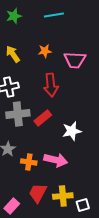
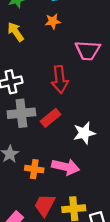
orange star: (45, 51) -> (53, 21), moved
yellow arrow: (13, 54) -> (16, 32), moved

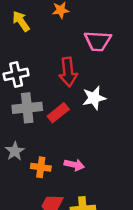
white star: (84, 133) -> (94, 98), moved
pink arrow: (66, 167) -> (74, 165), size x0.7

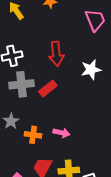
pink trapezoid: (98, 41) -> (95, 20), moved, turned -115
white star: (94, 98) -> (91, 70), moved

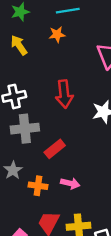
red rectangle: (48, 89) -> (55, 149), moved

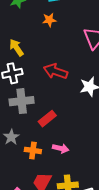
yellow arrow: (19, 45) -> (16, 48), moved
red arrow: (64, 94) -> (56, 71), turned 115

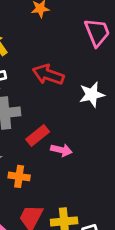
pink arrow: (61, 148) -> (61, 150), moved

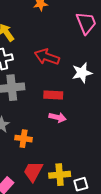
red rectangle: (38, 135) -> (53, 95), moved, turned 42

